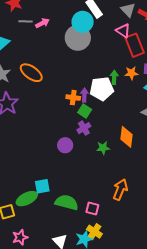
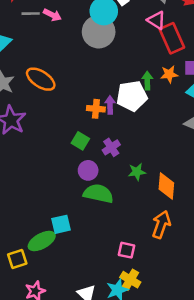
pink arrow: (42, 23) -> (52, 15), turned 56
green square: (85, 111) -> (80, 141), moved
orange diamond: (127, 137) -> (166, 186), moved
green semicircle: (67, 202) -> (98, 194), moved

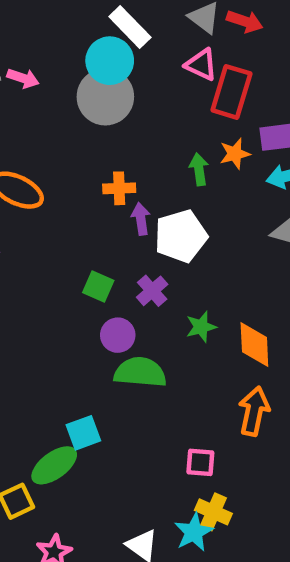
red rectangle: (172, 38) -> (231, 92), turned 48
white pentagon: (132, 96) -> (181, 236), moved
orange cross: (96, 109) -> (119, 188), moved

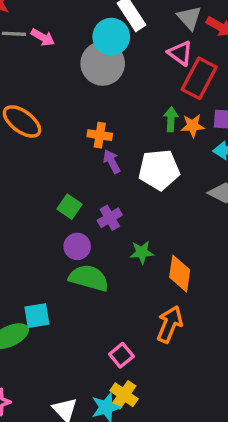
green arrow: (199, 169) -> (171, 119), moved
purple arrow: (141, 219) -> (112, 161), turned -30
white pentagon: (181, 236) -> (159, 170), moved
pink square: (200, 462) -> (121, 355), turned 35

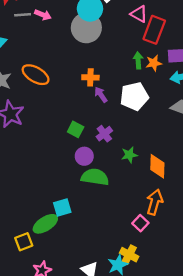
pink square: (121, 355) -> (140, 223), moved

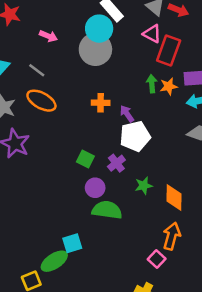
gray line: (23, 15) -> (37, 70), moved, turned 42
purple arrow: (101, 95) -> (127, 114), moved
white pentagon: (134, 96) -> (135, 136), moved

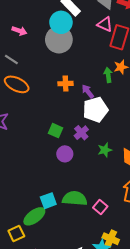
green arrow: (152, 84) -> (108, 75), moved
green semicircle: (107, 210) -> (75, 198), moved
pink square: (157, 259) -> (100, 207), moved

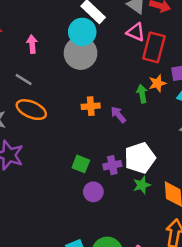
pink arrow: (19, 31) -> (32, 44), turned -112
white pentagon: (95, 110) -> (140, 158), moved
purple cross: (81, 133) -> (112, 165), turned 32

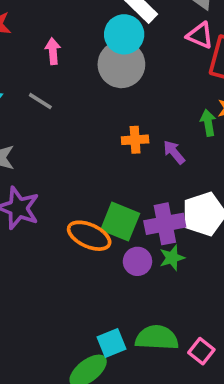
orange ellipse: (31, 110) -> (89, 236), moved
green square: (81, 164) -> (120, 222), size x1.5
purple cross: (112, 165) -> (165, 224), size x1.5
green star: (142, 185) -> (172, 258), moved

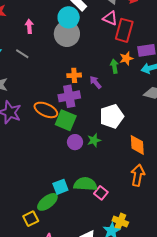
purple cross: (165, 224) -> (69, 96), moved
orange ellipse: (89, 236) -> (46, 110), moved
pink square: (201, 351) -> (101, 193), moved

